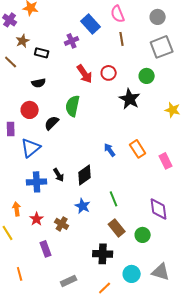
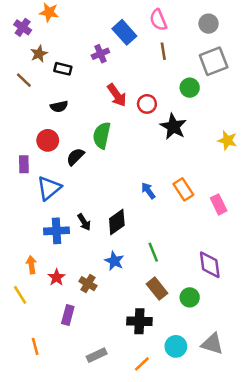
red circle: (109, 73) -> (147, 104), moved
green circle: (147, 76) -> (190, 88), moved
purple rectangle: (46, 249) -> (68, 315), turned 35

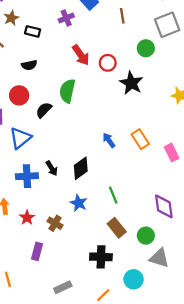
gray triangle: (212, 344) -> (159, 258), moved

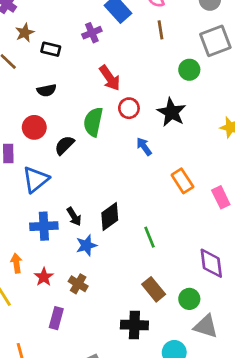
red circle: (108, 63) -> (129, 108), moved
blue arrow: (109, 140) -> (144, 147), moved
green line: (113, 195) -> (150, 237), moved
blue star: (79, 203) -> (86, 245), moved, turned 30

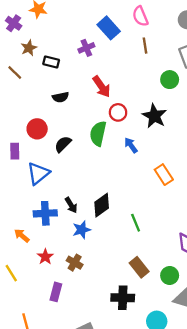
black semicircle: (47, 90) -> (61, 97), moved
green semicircle: (93, 122) -> (98, 134), moved
orange arrow: (16, 263) -> (22, 236), moved, turned -42

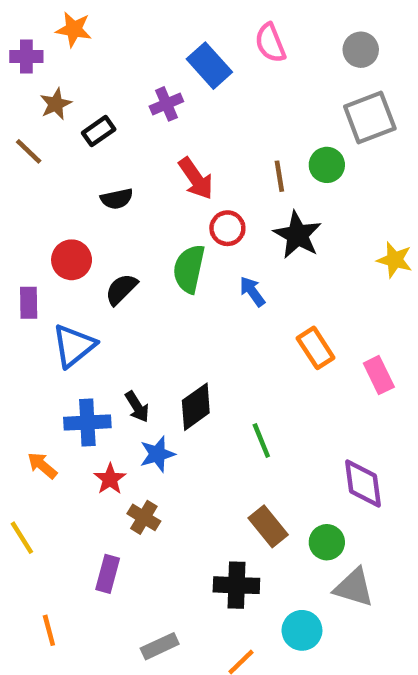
purple cross: (14, 23) -> (26, 56), turned -35
brown line: (145, 46) -> (279, 176), moved
black rectangle: (51, 62) -> (99, 131), turned -49
red star: (45, 257) -> (110, 479), moved

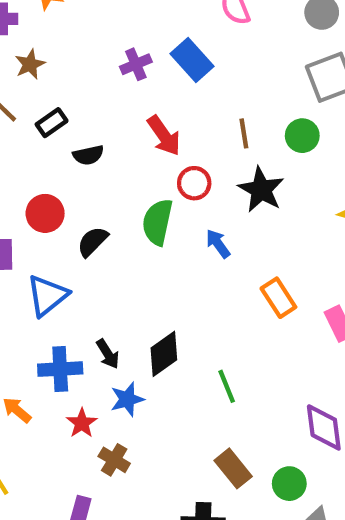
blue rectangle: (209, 66) -> (192, 60), moved
black rectangle: (99, 131) -> (52, 123), moved
green circle: (327, 165) -> (302, 136), moved

